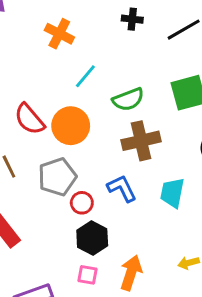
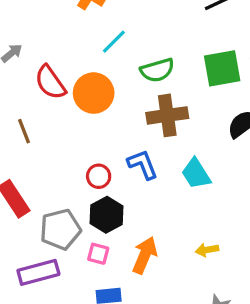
gray pentagon: (57, 177) -> (60, 229), moved
cyan trapezoid: (172, 193) -> (196, 174), turned -48

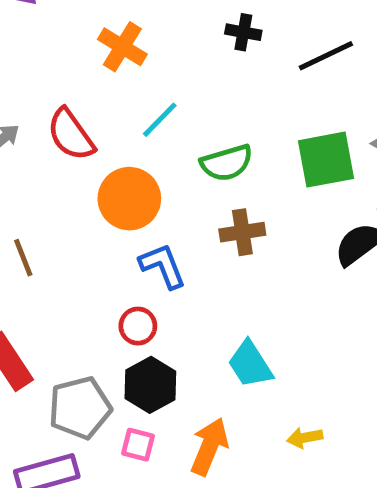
red semicircle: (50, 82) -> (71, 135), moved
brown cross: (167, 115) -> (242, 232), size x0.7
blue L-shape: (143, 164) -> (163, 266), moved
cyan trapezoid: (196, 174) -> (250, 364), moved

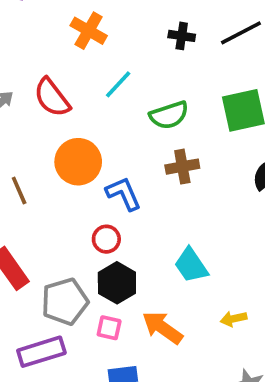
black cross: (243, 32) -> (182, 36), moved
orange circle: (129, 199) -> (78, 162), moved
orange arrow: (209, 447) -> (162, 328), turned -75

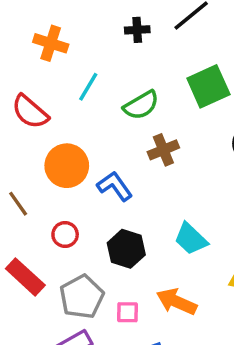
red circle: (106, 239) -> (65, 234), moved
black hexagon: (117, 283) -> (126, 249), moved

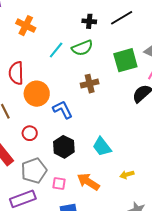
orange cross: (51, 43) -> (26, 26), moved
green semicircle: (141, 105) -> (82, 48), moved
red semicircle: (30, 112) -> (16, 73), moved, turned 40
brown cross: (163, 150) -> (90, 84), moved

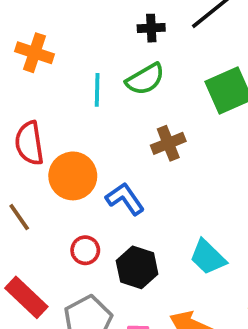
cyan line: (56, 50) -> (97, 90), turned -30
red circle: (30, 133) -> (85, 250), moved

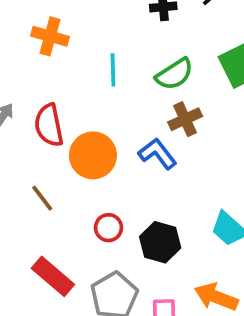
green semicircle: (145, 79) -> (174, 74), moved
blue L-shape: (125, 199) -> (158, 154), moved

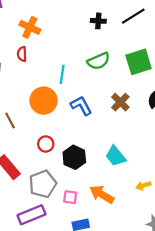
cyan line: (113, 70) -> (62, 74), moved
brown cross: (185, 119) -> (120, 102), moved, turned -30
red semicircle: (49, 125) -> (22, 54), moved, size x0.6

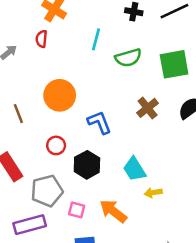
cyan line: (62, 74) -> (96, 39), moved
blue L-shape: (81, 106) -> (99, 122), moved
yellow arrow: (143, 186) -> (153, 193), moved

